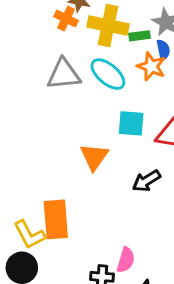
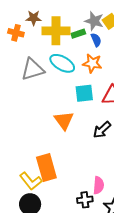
orange cross: (66, 19) -> (16, 33), moved
orange star: (151, 66) -> (92, 63), moved

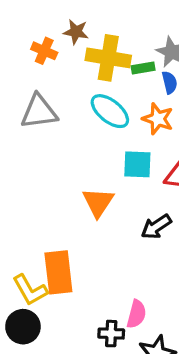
gray triangle: (33, 69) -> (39, 112), moved

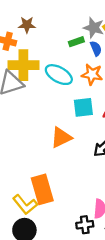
yellow cross: (108, 58) -> (23, 65), moved
orange triangle: (98, 202) -> (61, 138), turned 40

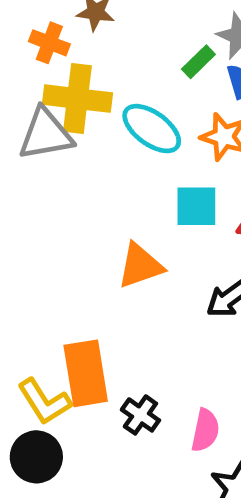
green rectangle: (76, 42) -> (198, 62), turned -32
black cross: (85, 225) -> (140, 415), moved, turned 35

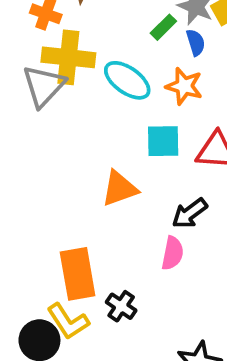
gray triangle: (46, 134) -> (44, 86), turned -36
yellow L-shape: (44, 402) -> (68, 321), moved
pink semicircle: (205, 430) -> (172, 253), moved

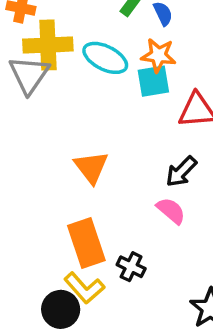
cyan square: (163, 141) -> (153, 81), moved
orange triangle: (119, 189) -> (91, 167), moved, turned -39
pink semicircle: (172, 253) -> (171, 211), turned -52

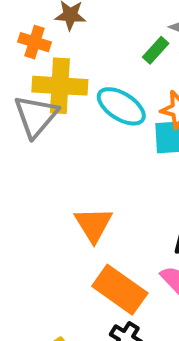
orange rectangle: (86, 243) -> (120, 290), moved, turned -42

